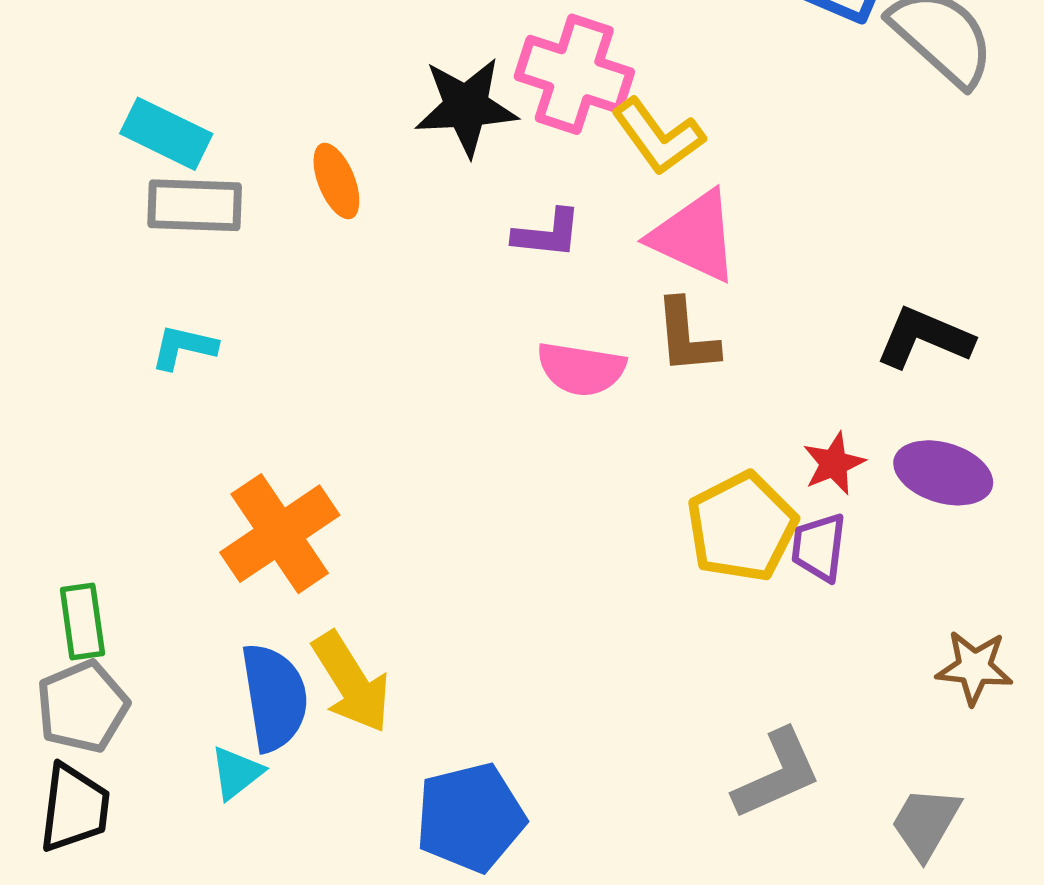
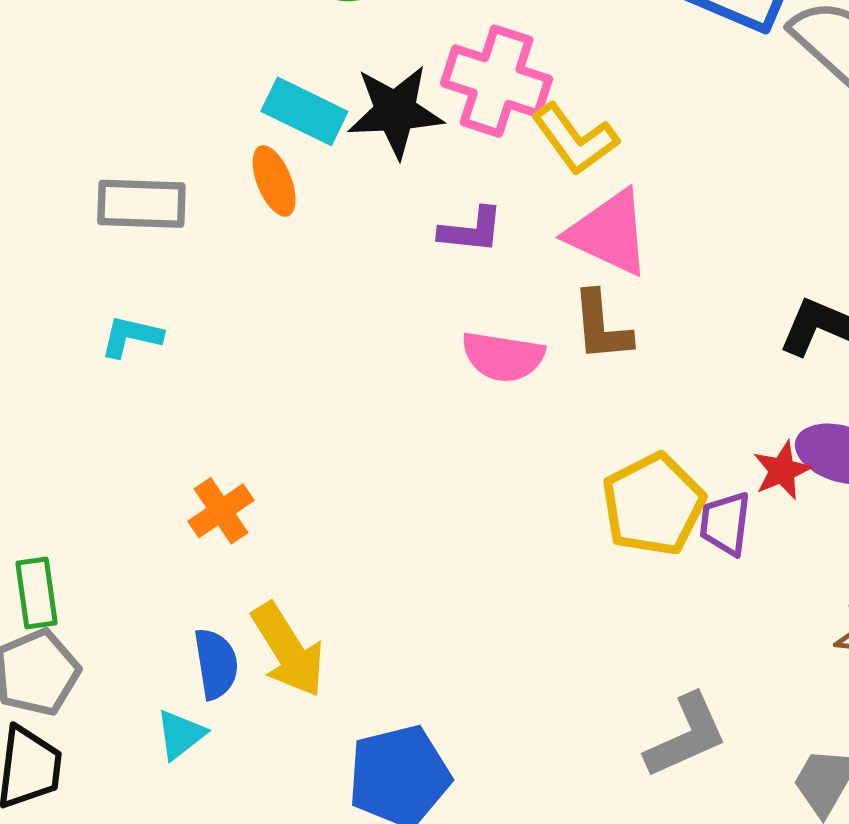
cyan rectangle: (166, 134) -> (304, 111), moved
red star: (834, 463) -> (782, 470), moved
orange cross: (280, 534) -> (221, 511), size x0.6
blue semicircle: (274, 697) -> (216, 664), size x0.7

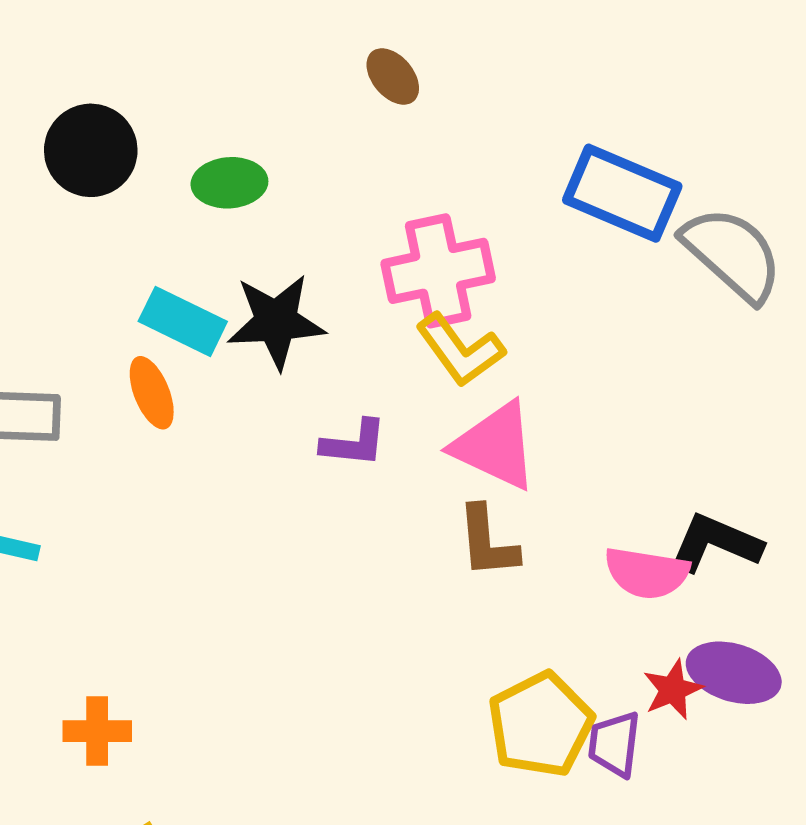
pink cross: (497, 81) -> (438, 271), moved, turned -30
pink semicircle: (503, 357) -> (647, 573), moved
orange cross: (221, 511) -> (97, 731), turned 34

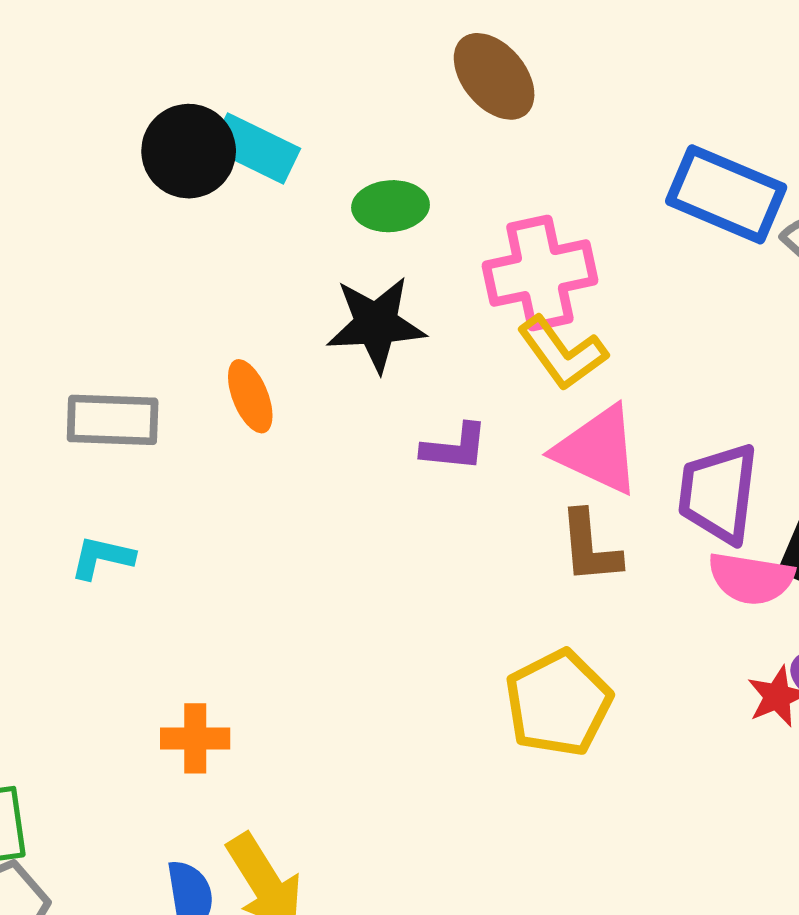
brown ellipse: (393, 76) -> (494, 76), size x1.5
green ellipse: (229, 183) -> (391, 206), moved
cyan rectangle: (183, 321) -> (255, 148), moved
yellow pentagon: (541, 725) -> (558, 703), moved
purple trapezoid: (614, 744) -> (718, 493), moved, size x1.5

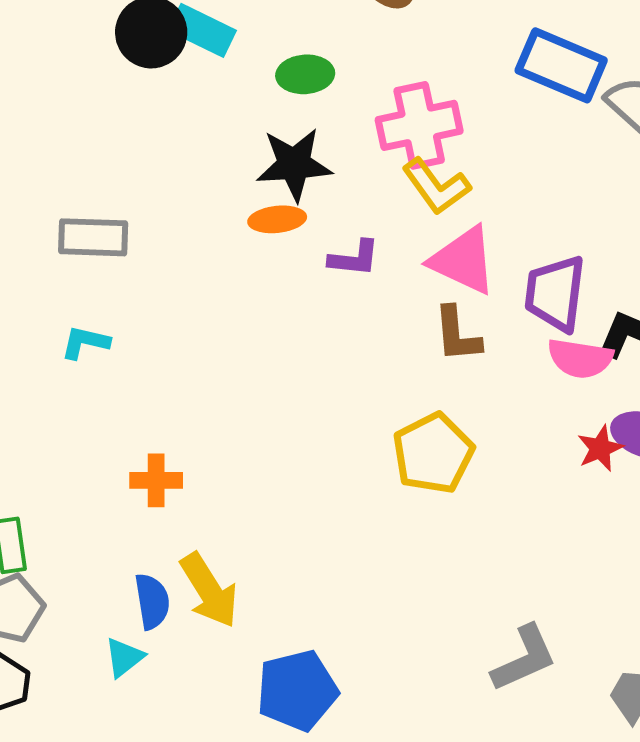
orange ellipse: (250, 396) -> (277, 219), moved, turned -74

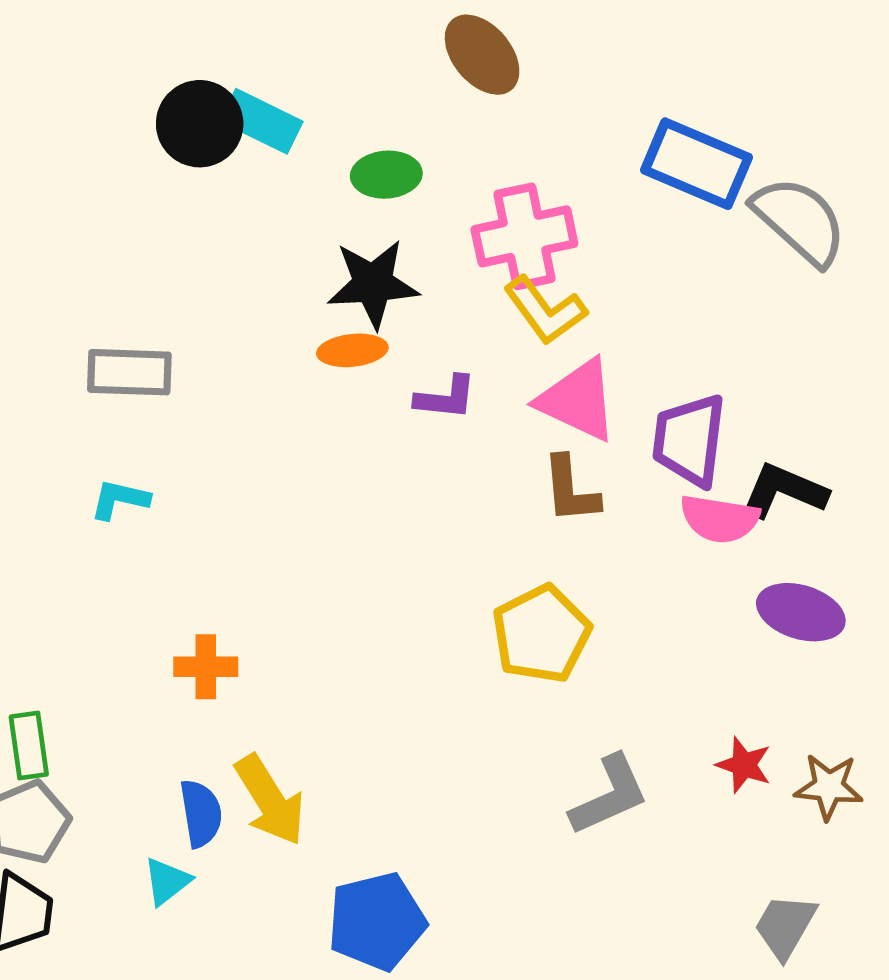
red star: (600, 448) -> (744, 765), moved, turned -30
gray L-shape: (524, 658) -> (609, 795), moved

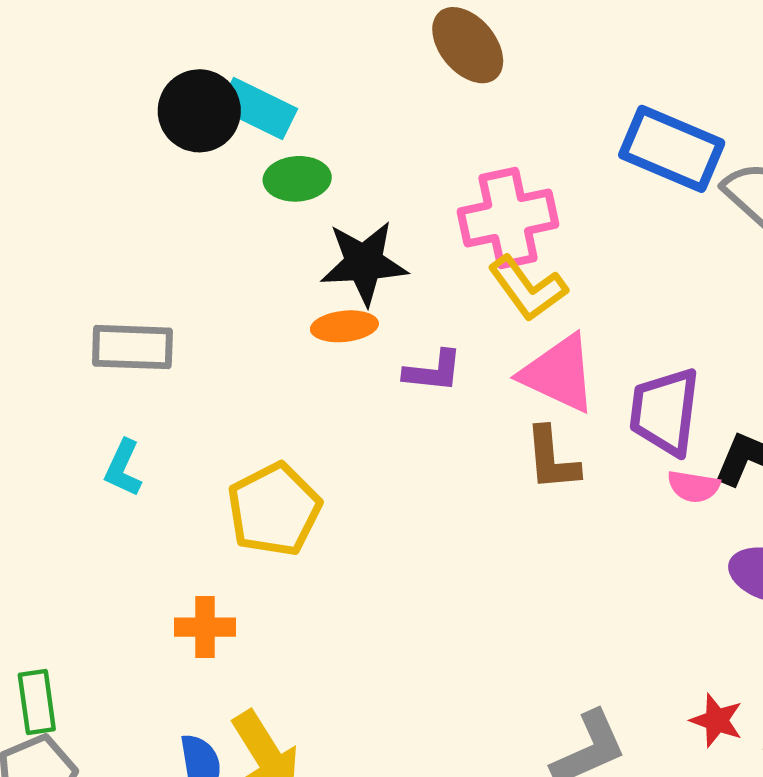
green ellipse: (386, 175) -> (297, 179), moved
cyan L-shape: (120, 499) -> (123, 468), turned -78
pink semicircle: (720, 519) -> (694, 486), size x0.7
yellow pentagon: (541, 634) -> (274, 510), moved

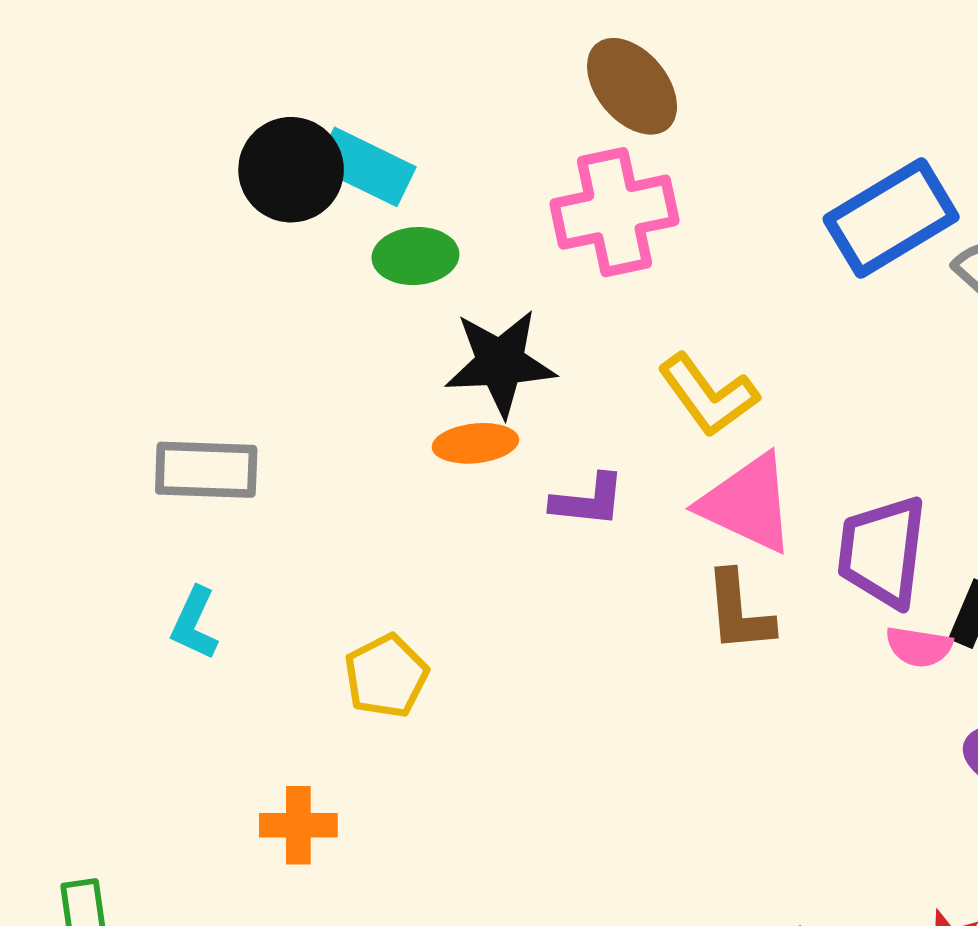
blue rectangle: (672, 149) -> (891, 218), turned -54
pink cross: (508, 218) -> (614, 212), moved
yellow pentagon: (274, 510) -> (386, 676), size x0.7

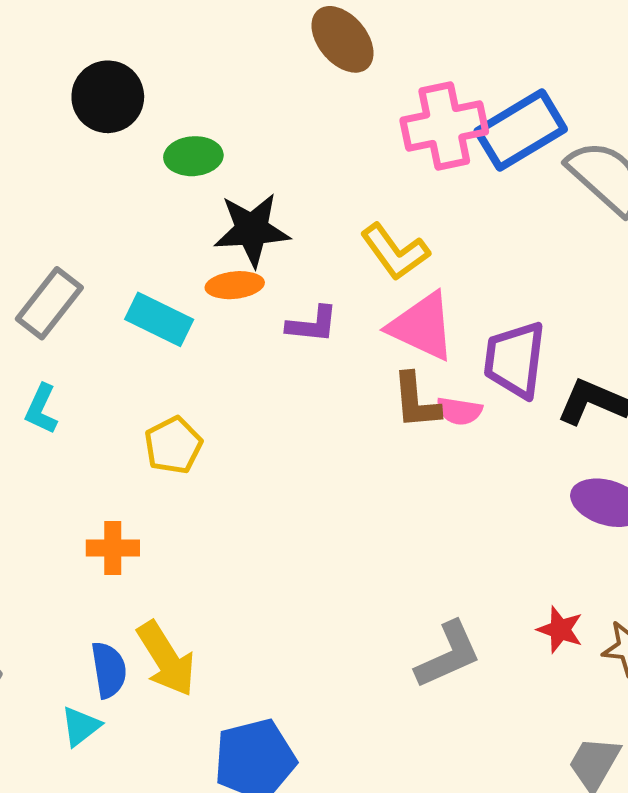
cyan rectangle: (366, 167) -> (159, 319), moved
pink cross: (614, 212) -> (444, 126), moved
gray rectangle: (206, 470) -> (49, 303), turned -54
pink semicircle: (919, 647) -> (459, 411), moved

